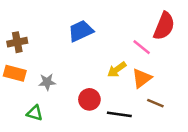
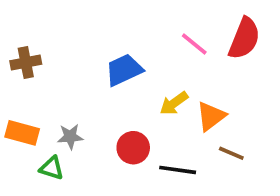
blue trapezoid: (81, 31) -> (124, 70), moved
pink line: (142, 47) -> (194, 44), moved
orange rectangle: (15, 73) -> (22, 133), moved
gray star: (47, 82) -> (70, 137), moved

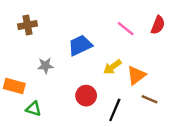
red semicircle: (244, 38) -> (158, 25), size x0.7
brown cross: (26, 63) -> (27, 25), moved
gray star: (70, 137) -> (45, 66), moved
black line: (178, 170) -> (115, 110), turned -75

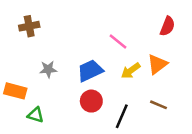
pink line: (126, 29) -> (118, 41), moved
blue trapezoid: (80, 45) -> (90, 71), moved
yellow arrow: (112, 67) -> (131, 71), moved
orange triangle: (136, 75) -> (157, 64), moved

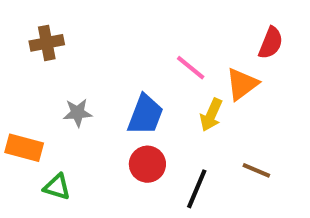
orange triangle: (157, 64) -> (242, 84), moved
blue trapezoid: (90, 71) -> (145, 115), turned 136
yellow arrow: (131, 71) -> (211, 115), turned -30

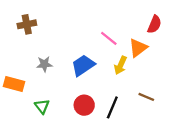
blue trapezoid: (145, 115) -> (83, 65), turned -145
red circle: (147, 164) -> (84, 105), moved
green triangle: (57, 187) -> (42, 106), moved, turned 35

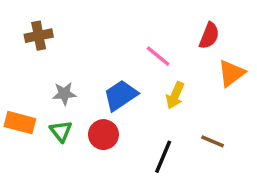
red semicircle: (154, 24) -> (209, 36), moved
orange triangle: (138, 48) -> (231, 73), moved
red circle: (84, 105) -> (103, 135), moved
green triangle: (42, 106) -> (61, 131), moved

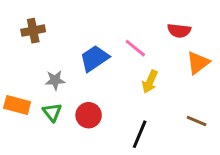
red semicircle: (209, 36) -> (179, 31), turned 75
blue trapezoid: (121, 95) -> (94, 58), moved
brown line: (213, 141) -> (197, 121), moved

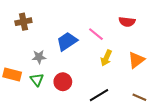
orange triangle: (198, 63) -> (136, 60), moved
brown line: (197, 121) -> (139, 97), moved
black line: (140, 134) -> (99, 95), turned 36

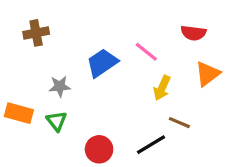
orange triangle: (136, 60) -> (208, 74), moved
red circle: (63, 82) -> (99, 149), moved
brown line: (139, 97) -> (179, 123), moved

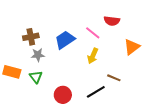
brown cross: (36, 33) -> (31, 37), moved
red semicircle: (193, 33) -> (112, 21), moved
yellow arrow: (162, 88) -> (93, 56), moved

